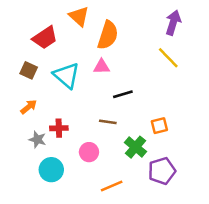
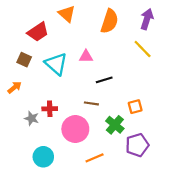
orange semicircle: (108, 35) -> (109, 21), moved
orange arrow: (29, 107) -> (14, 87), moved
pink circle: (89, 152) -> (75, 129), size x1.6
cyan circle: (51, 170) -> (43, 157), moved

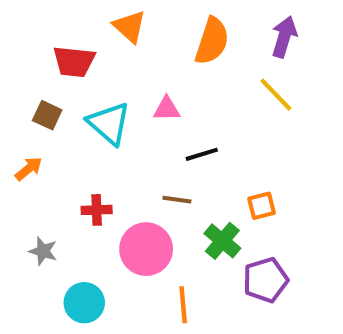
red trapezoid: (38, 32) -> (74, 62), turned 40
gray star: (32, 118) -> (43, 251), moved
orange line: (95, 158) -> (183, 305), turned -72

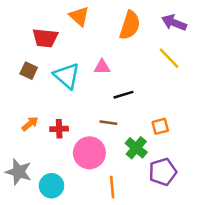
purple arrow: (284, 37) -> (174, 23), turned -85
orange arrow: (29, 169) -> (30, 124), moved
gray star: (43, 251) -> (19, 172), moved, size x1.5

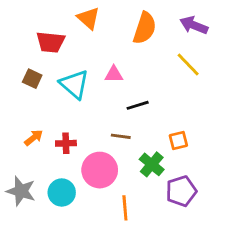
cyan circle: (51, 186) -> (62, 192), moved

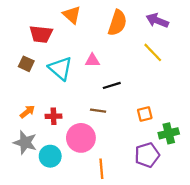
green cross: (152, 164) -> (169, 133), moved, turned 36
gray star: (21, 191) -> (25, 142), moved

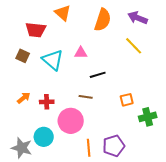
gray star: (25, 142) -> (22, 148), moved
purple pentagon: (147, 155) -> (114, 146), moved

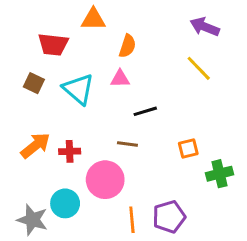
orange triangle: (63, 13) -> (93, 19), turned -42
orange semicircle: (103, 20) -> (127, 46), moved, size x0.7
orange arrow: (24, 98) -> (35, 146), size x1.5

